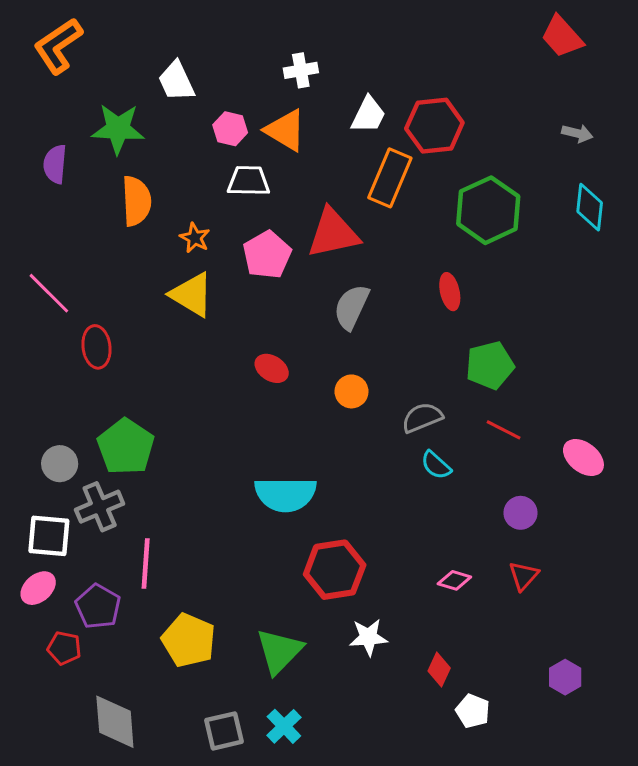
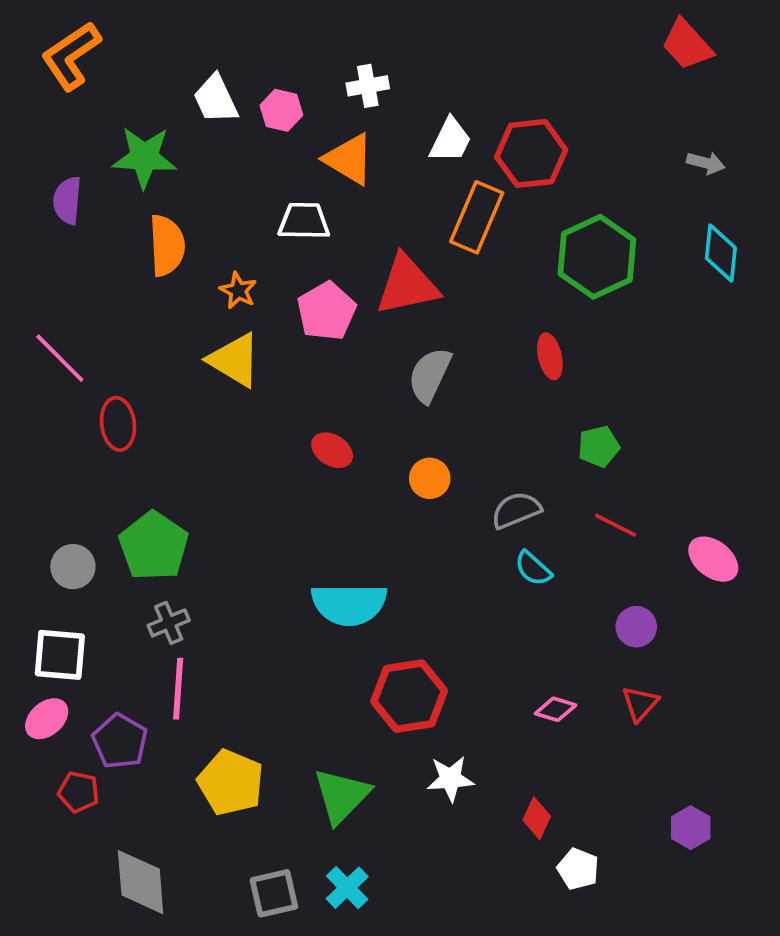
pink hexagon: (230, 129) -> (281, 110), moved
green pentagon: (490, 365) -> (599, 446), size x0.7
gray cross: (100, 507) -> (169, 623), moved, size x0.7

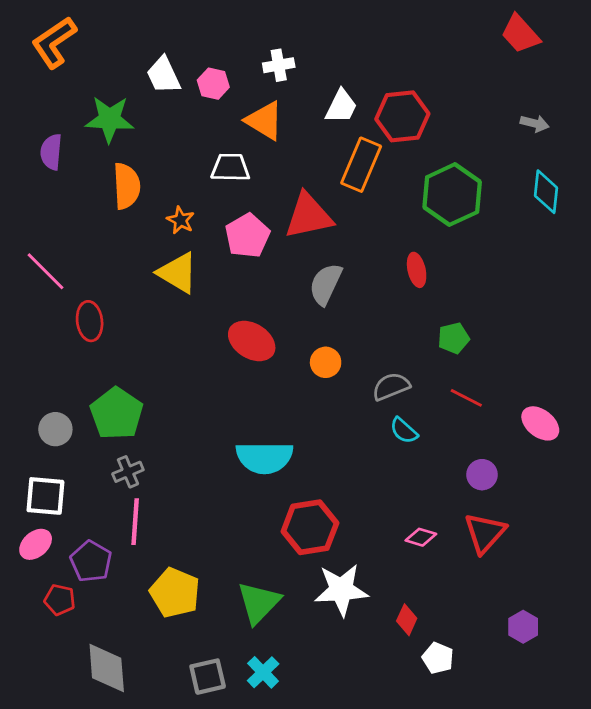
red ellipse: (332, 450) -> (252, 341), size x1.5
red triangle: (640, 704) -> (485, 533), size x1.5
white star: (450, 779) -> (341, 590), size x1.5

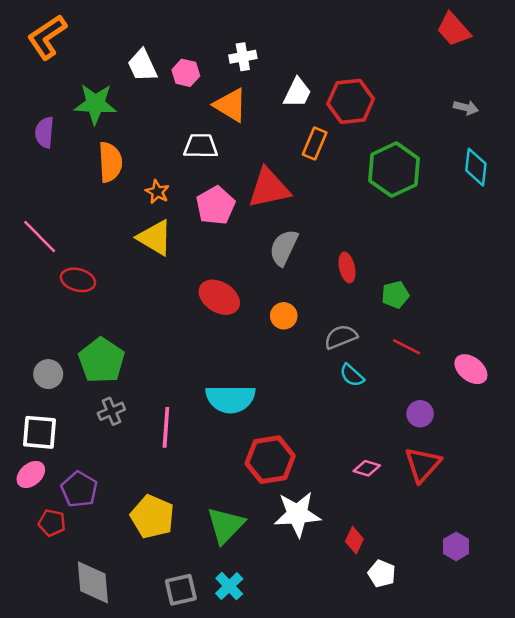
orange rectangle: (361, 165) -> (315, 144), size x0.7
red ellipse: (417, 270) -> (347, 267), moved
red ellipse: (90, 321) -> (78, 280), turned -68
pink line: (135, 522) -> (166, 427), moved

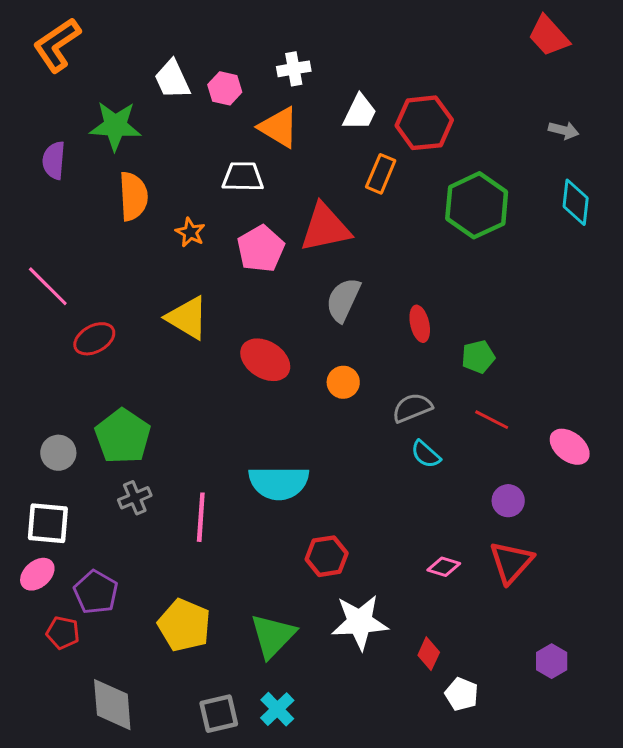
yellow triangle: (155, 238) -> (187, 318), moved
red ellipse: (78, 280) -> (94, 339), turned -44
red hexagon: (270, 460) -> (327, 556), size x0.7

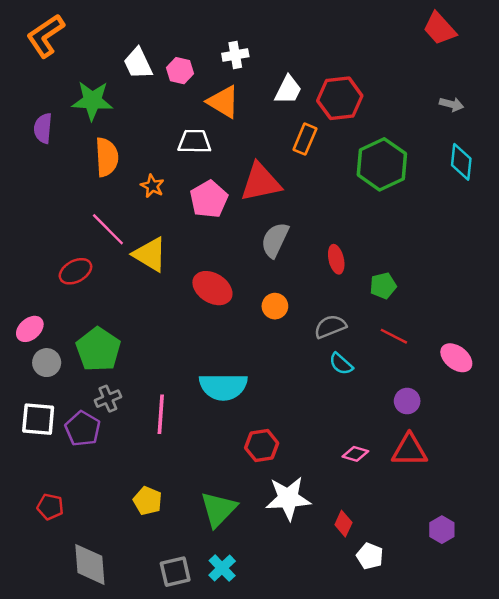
pink line: (48, 286) -> (108, 229), moved
red triangle: (511, 562) -> (409, 450), turned 48
pink ellipse: (37, 574) -> (30, 329), moved
purple pentagon: (96, 592) -> (83, 429), moved
yellow pentagon: (184, 625) -> (148, 501), size x0.7

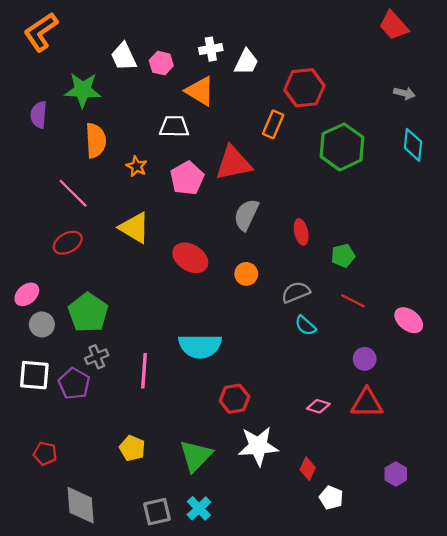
white trapezoid: (288, 90) -> (246, 62), moved
pink line: (108, 229) -> (73, 193), moved

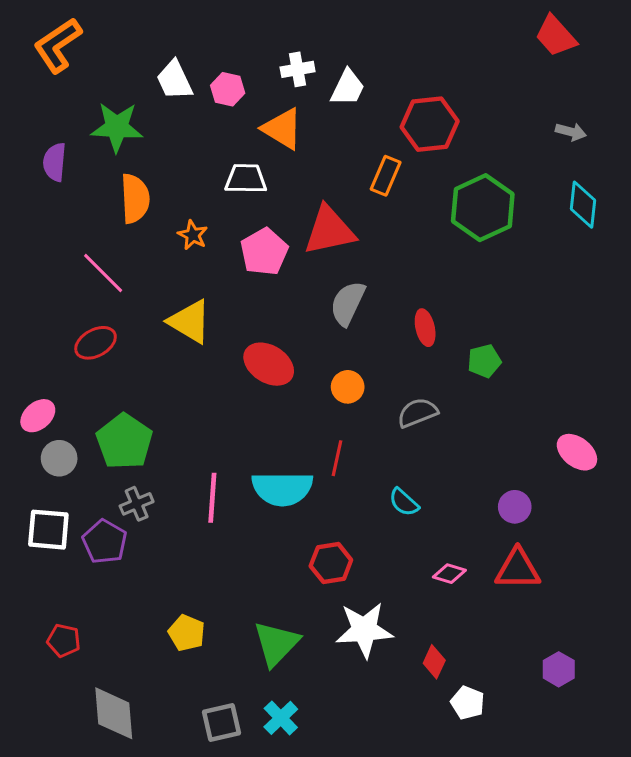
red line: (353, 301) -> (337, 458), moved, turned 75
cyan semicircle: (305, 326) -> (404, 502), moved
pink line: (144, 371) -> (212, 498), moved

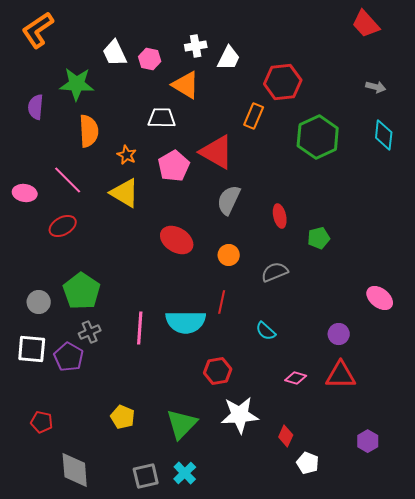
red triangle: (329, 230) -> (217, 152), turned 42
yellow triangle: (190, 322) -> (125, 193), moved
pink ellipse: (38, 416) -> (25, 193), moved, turned 50

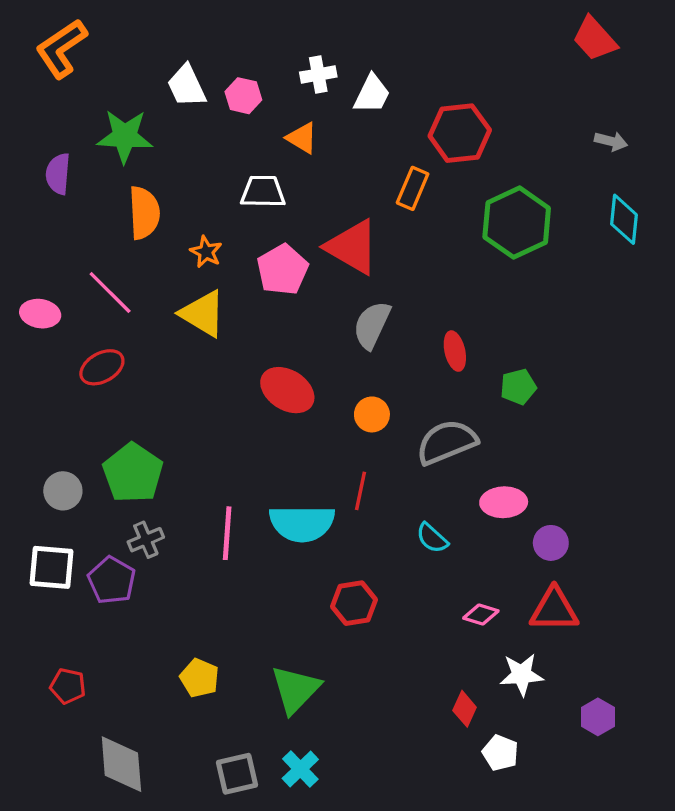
orange triangle: (186, 85) -> (302, 138), size x0.7
gray semicircle: (275, 272) -> (447, 442), size x1.4
pink ellipse: (380, 298) -> (504, 502), moved, turned -40
white star: (240, 415) -> (522, 675), moved, size x0.7

